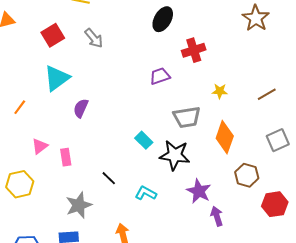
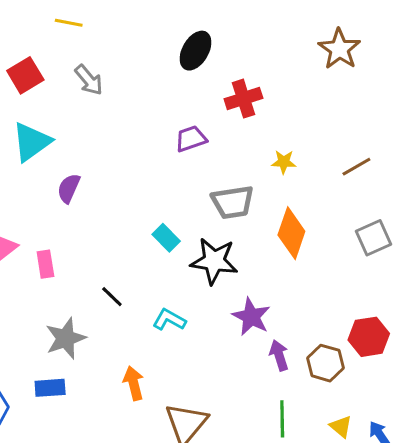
brown hexagon: (247, 175) -> (325, 363), moved

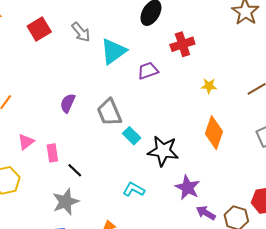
cyan triangle: (32, 142) -> (113, 51), moved
gray trapezoid: (233, 202) -> (109, 112), moved, turned 76
black line: (112, 297) -> (75, 170), moved
purple arrow: (279, 355) -> (206, 213), turned -42

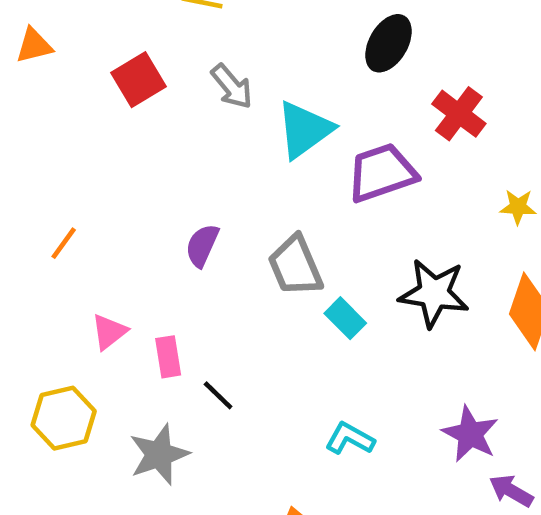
red cross: (182, 44) -> (459, 114), turned -35
purple trapezoid: (148, 71) -> (382, 173), size x1.5
black star: (163, 151) -> (434, 293), moved
gray star: (66, 202) -> (159, 454), moved

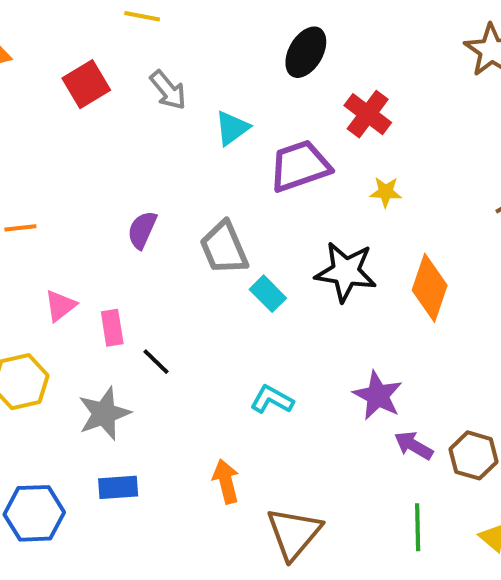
cyan triangle: (304, 130) -> (232, 128), size x0.7
yellow star: (518, 207) -> (386, 192), moved
orange line: (64, 243) -> (20, 228), turned 48

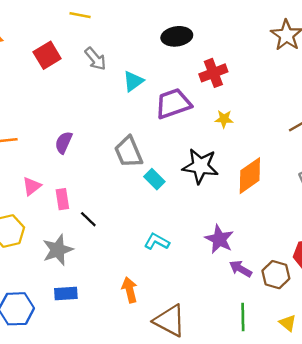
black ellipse: (306, 52) -> (177, 36), turned 52
red cross: (368, 114) -> (213, 73), turned 32
purple semicircle: (142, 230) -> (64, 143), moved
orange diamond: (430, 288) -> (250, 176), turned 36
brown triangle: (294, 533) -> (170, 321), turned -42

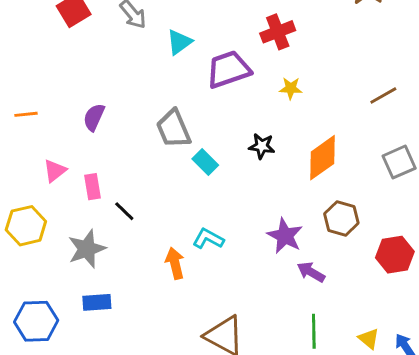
black star: (200, 166) -> (262, 146), size x0.6
brown hexagon: (276, 275) -> (341, 218), moved
orange arrow: (130, 290) -> (175, 263), moved

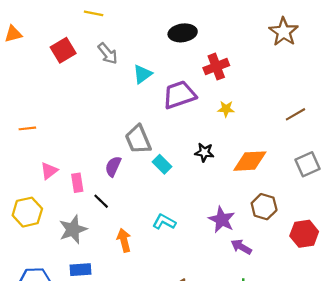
purple semicircle: (94, 117) -> (113, 166), moved
orange diamond: (323, 158) -> (250, 161), turned 32
orange arrow: (175, 263) -> (124, 240), moved

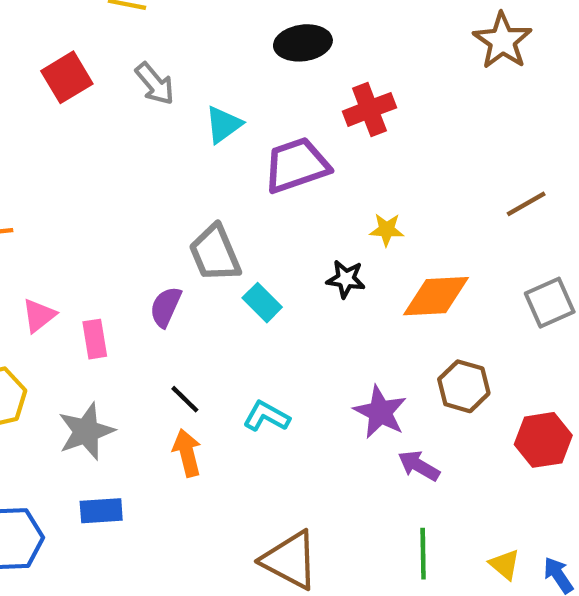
yellow star: (226, 109) -> (387, 230), moved
black line: (101, 201) -> (185, 399), moved

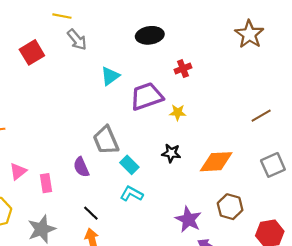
gray arrow: (155, 84) -> (77, 40), moved
red cross: (369, 109) -> (183, 69), size x0.7
yellow star: (387, 230) -> (178, 112), moved
purple semicircle: (166, 307) -> (81, 167), turned -48
cyan L-shape: (266, 416) -> (132, 194), moved

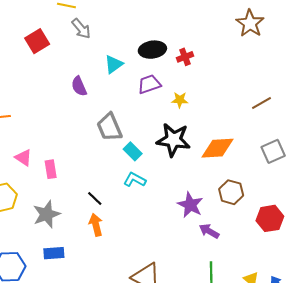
black ellipse: (150, 35) -> (152, 50), moved
purple trapezoid: (147, 96) -> (149, 84), size x0.7
black star: (171, 153) -> (173, 140), size x1.8
purple semicircle: (81, 167) -> (79, 86), moved
pink triangle: (18, 171) -> (23, 158), turned -48

